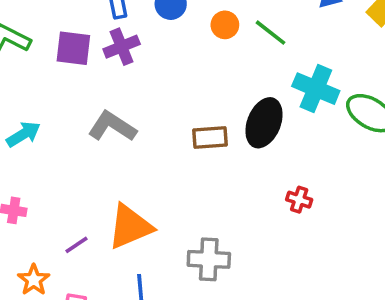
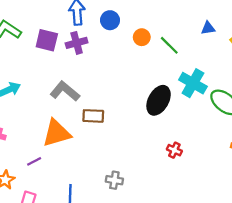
brown rectangle: (210, 137) -> (93, 116), moved
orange triangle: (130, 227) -> (57, 133), moved
gray cross: (209, 259) -> (114, 180), size x0.7

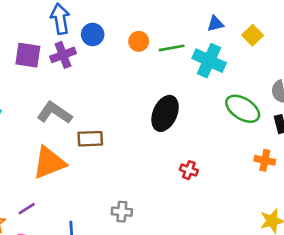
blue circle: (110, 20) -> (93, 34), moved
green line: (169, 45) -> (172, 48), turned -50
cyan cross: (193, 83) -> (209, 61), moved
purple line: (34, 161) -> (27, 209), moved

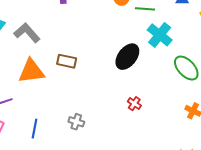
cyan cross: (209, 61) -> (160, 35), moved
gray L-shape: (54, 113) -> (27, 33), moved

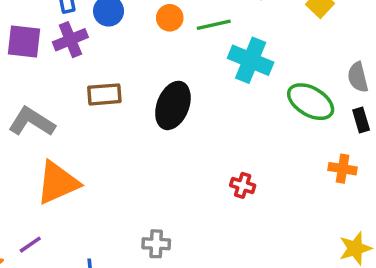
black ellipse: (127, 57) -> (173, 105), moved
brown rectangle: (67, 61) -> (104, 94), moved

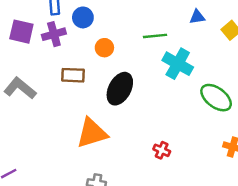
orange circle: (170, 18) -> (104, 48), moved
orange triangle: (58, 183) -> (92, 133), moved

